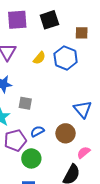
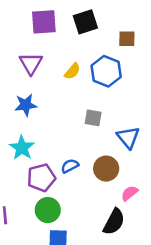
gray square: (25, 103) -> (93, 118), moved
green circle: (31, 158) -> (48, 210), moved

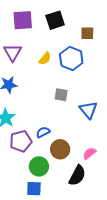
brown circle: (106, 169) -> (60, 149), moved
green circle: (48, 210) -> (39, 166), moved

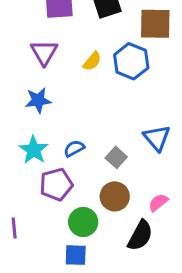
brown square: (87, 33) -> (155, 24), size x1.6
gray square: (61, 95) -> (116, 157), moved, turned 32
blue semicircle: (43, 132) -> (74, 148), moved

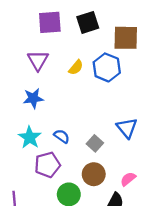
blue semicircle: (74, 148) -> (62, 136), turned 63

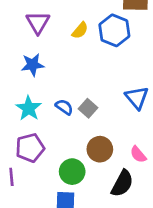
gray square: (95, 143) -> (88, 108), moved
purple pentagon: (47, 165) -> (30, 148), moved
pink semicircle: (128, 179) -> (138, 154), turned -91

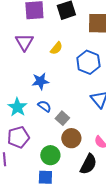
blue hexagon: (114, 30) -> (88, 62), moved
blue star: (33, 65) -> (40, 81), moved
gray square: (88, 108) -> (62, 118), moved

